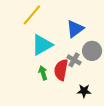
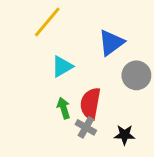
cyan triangle: (42, 45) -> (62, 66), size x0.7
gray cross: (74, 60) -> (86, 127), moved

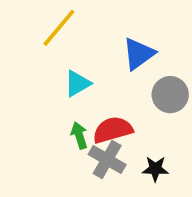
red semicircle: (90, 104) -> (113, 130), turned 64
gray cross: (86, 127) -> (107, 160), size x1.4

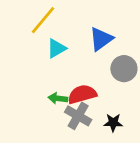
cyan triangle: (77, 83) -> (57, 48), moved
green arrow: (79, 135) -> (58, 98), turned -66

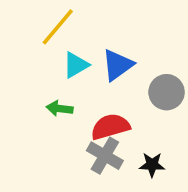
blue triangle: (101, 39) -> (118, 65), moved
green arrow: (58, 98) -> (60, 108), moved

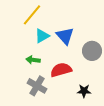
blue triangle: (118, 65) -> (65, 36), turned -36
gray cross: (105, 156) -> (37, 86), moved

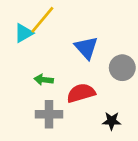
cyan triangle: (42, 36) -> (24, 33), moved
gray cross: (37, 86) -> (49, 114), turned -30

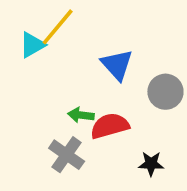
green arrow: (44, 80) -> (81, 115), moved
gray cross: (49, 114) -> (67, 155), turned 35

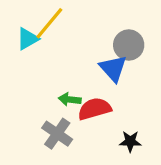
blue triangle: (117, 65) -> (113, 68), moved
gray circle: (165, 92) -> (129, 45), moved

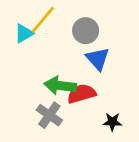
gray circle: (129, 45) -> (86, 31), moved
green arrow: (70, 99) -> (60, 86), size x1.6

